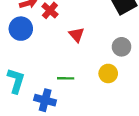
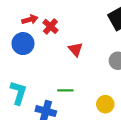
yellow circle: (108, 73) -> (105, 104), moved

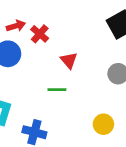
green line: (65, 90) -> (57, 90), moved

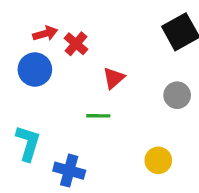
red triangle: (69, 60) -> (114, 78), turned 30

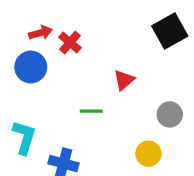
red triangle: (114, 78) -> (124, 80), moved
gray circle: (177, 95) -> (170, 114), moved

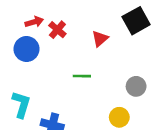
red triangle: (124, 80) -> (100, 39), moved
green line: (91, 111) -> (82, 76), moved

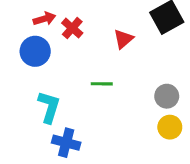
cyan L-shape: (21, 104) -> (49, 107), moved
yellow circle: (119, 117) -> (170, 127), moved

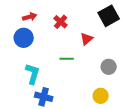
red cross: (72, 28) -> (61, 22), moved
red triangle: (123, 39) -> (87, 39), moved
yellow circle: (170, 127) -> (101, 96), moved

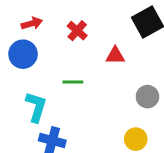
red triangle: (87, 39) -> (115, 56), turned 40
green line: (67, 59) -> (73, 82), moved

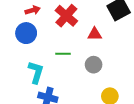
red cross: (77, 31) -> (66, 16), size x1.5
gray circle: (147, 97) -> (94, 65), moved

